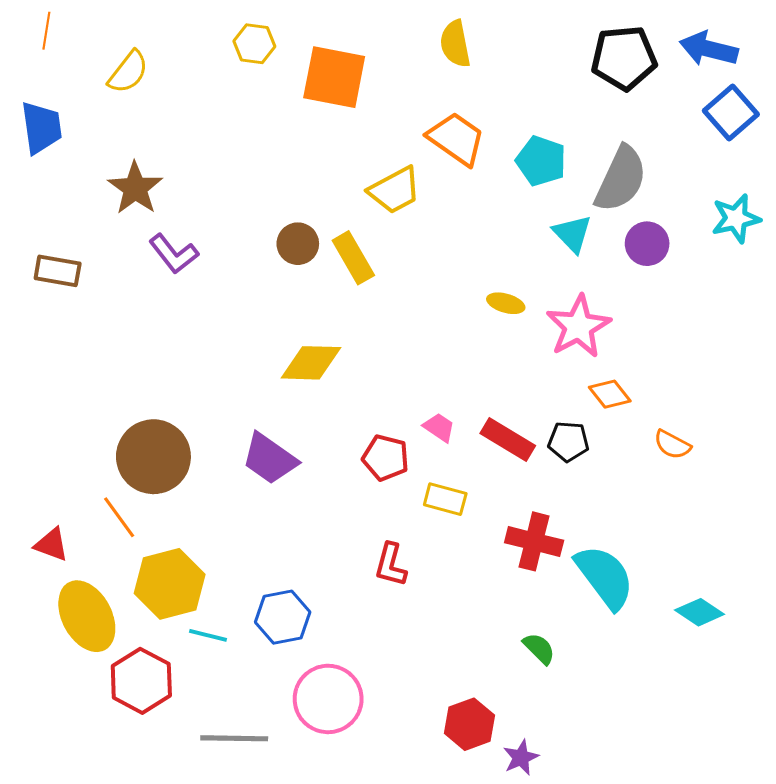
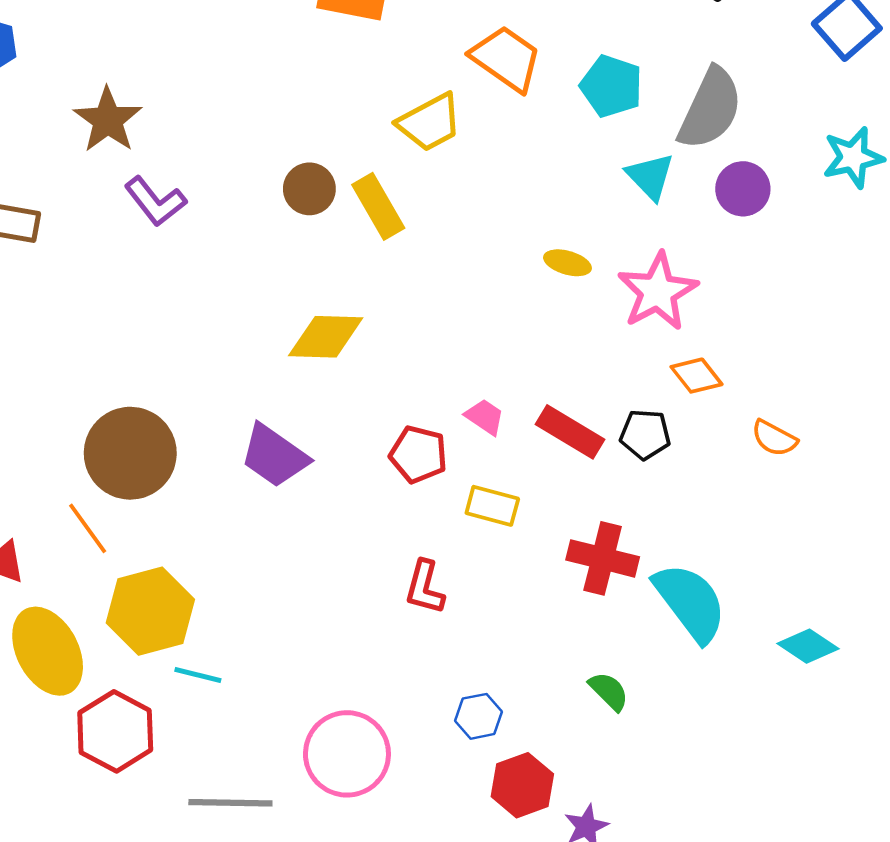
blue hexagon: (283, 617) -> (479, 716), moved, size x0.7

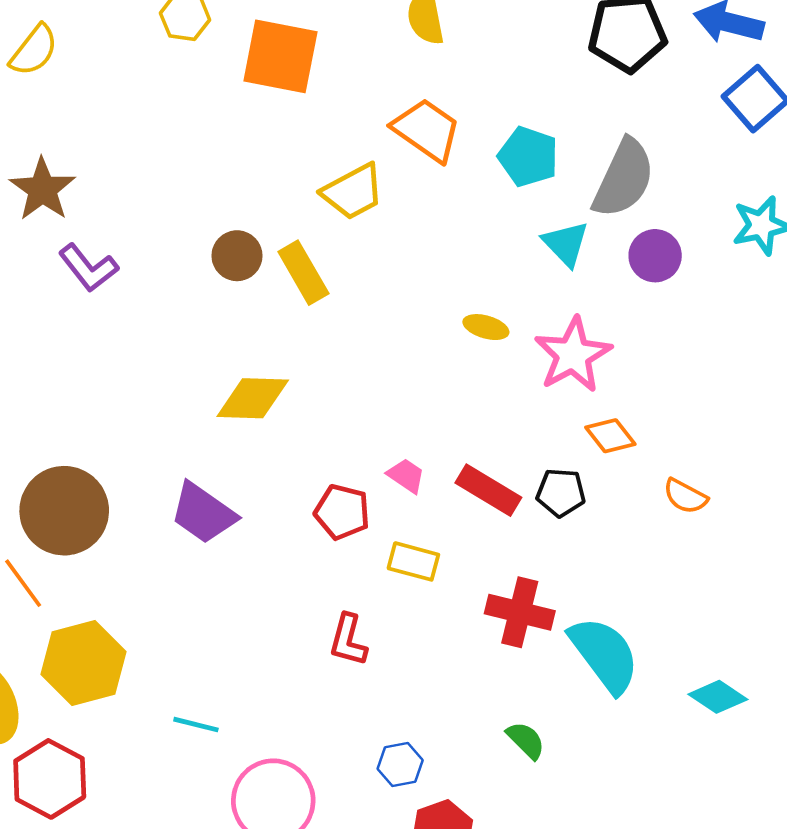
cyan line: (198, 675) -> (196, 725), moved

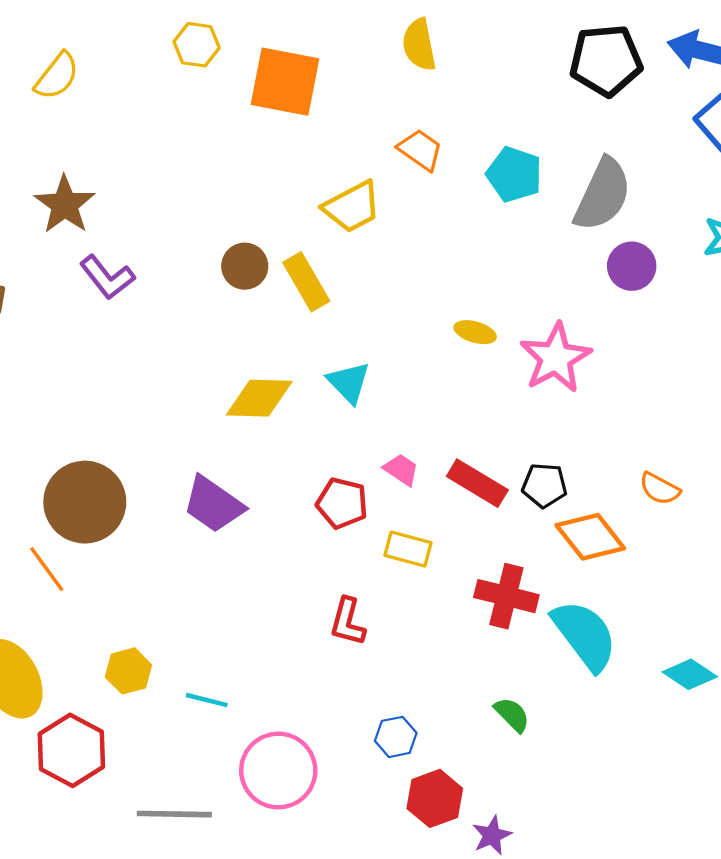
orange trapezoid: (427, 130) -> (420, 150), size x0.7
cyan triangle: (566, 244) -> (349, 382), moved
orange diamond: (610, 436) -> (590, 537), moved, size x1.5
yellow hexagon: (84, 663) -> (128, 671), moved, size x0.6

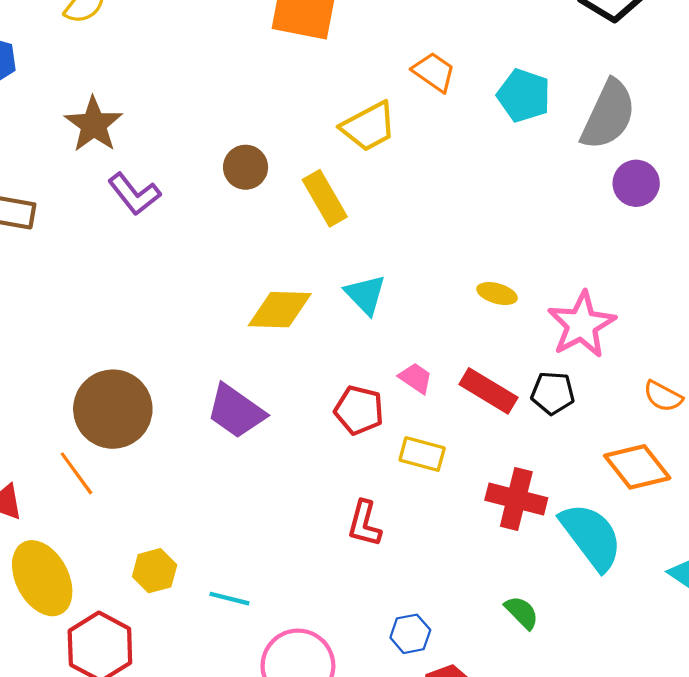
brown circle: (245, 266) -> (246, 167), moved
yellow ellipse: (475, 332) -> (497, 294), moved
pink star: (556, 358) -> (582, 325), moved
orange diamond: (590, 537) -> (637, 467), moved

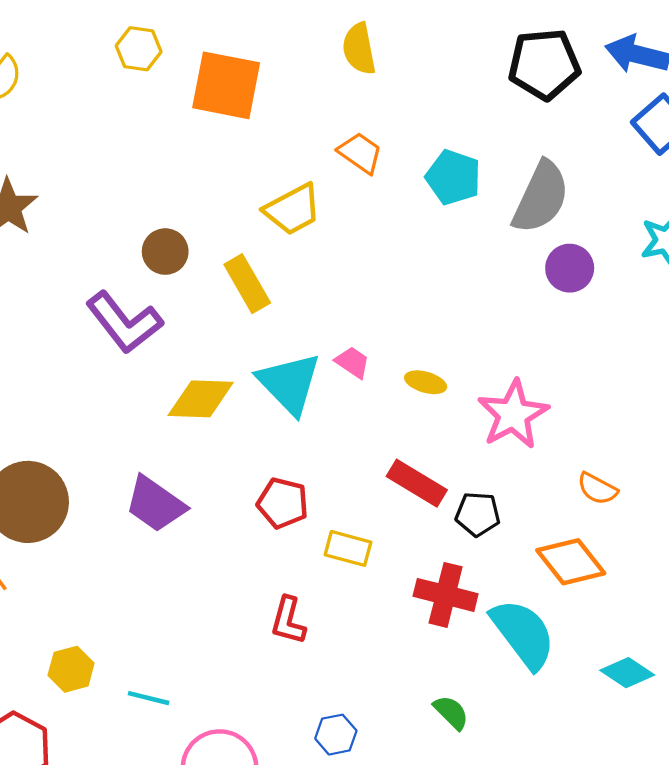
purple L-shape: (134, 194) -> (124, 322), moved, size x1.4
cyan triangle: (365, 295) -> (289, 383), size x1.5
pink trapezoid: (416, 378) -> (352, 362), moved
black pentagon: (553, 393) -> (478, 514), moved

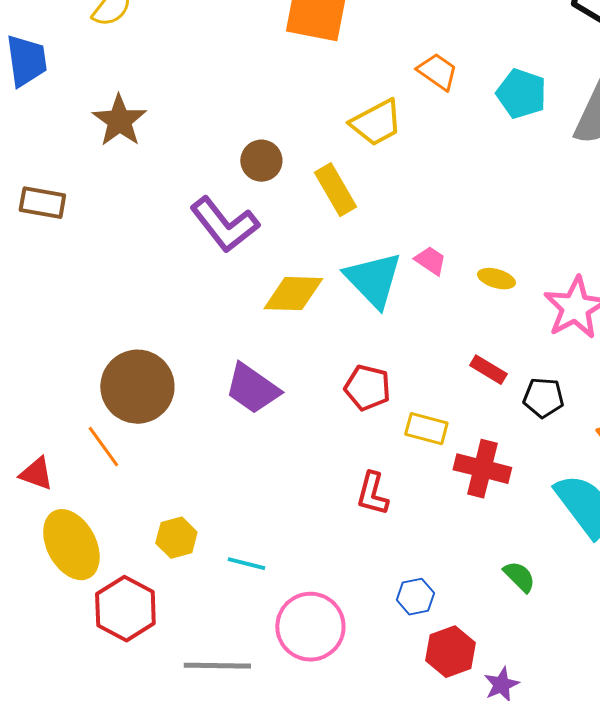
red rectangle: (417, 483) -> (488, 370), size x0.7
red cross: (446, 595) -> (482, 469), moved

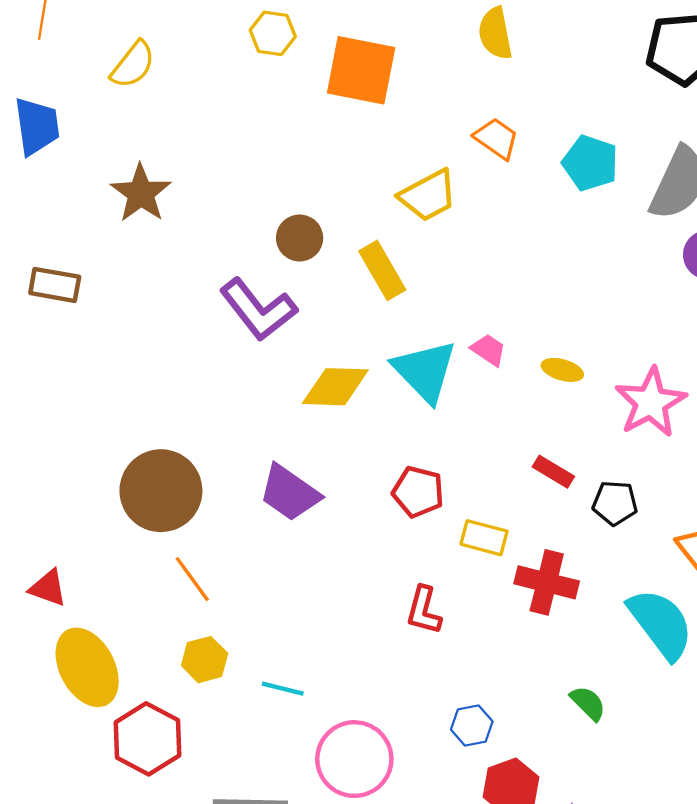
orange line: (103, 447) -> (192, 579), moved

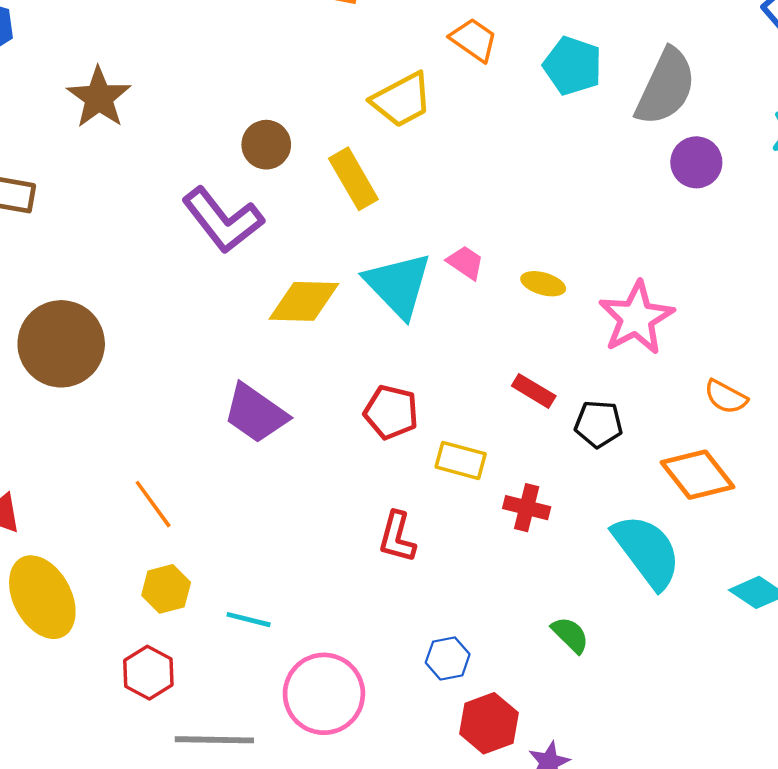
brown circle: (161, 491) -> (61, 344), moved
red cross: (547, 582) -> (527, 508), size x0.7
red hexagon: (147, 739) -> (148, 673), moved, size x0.7

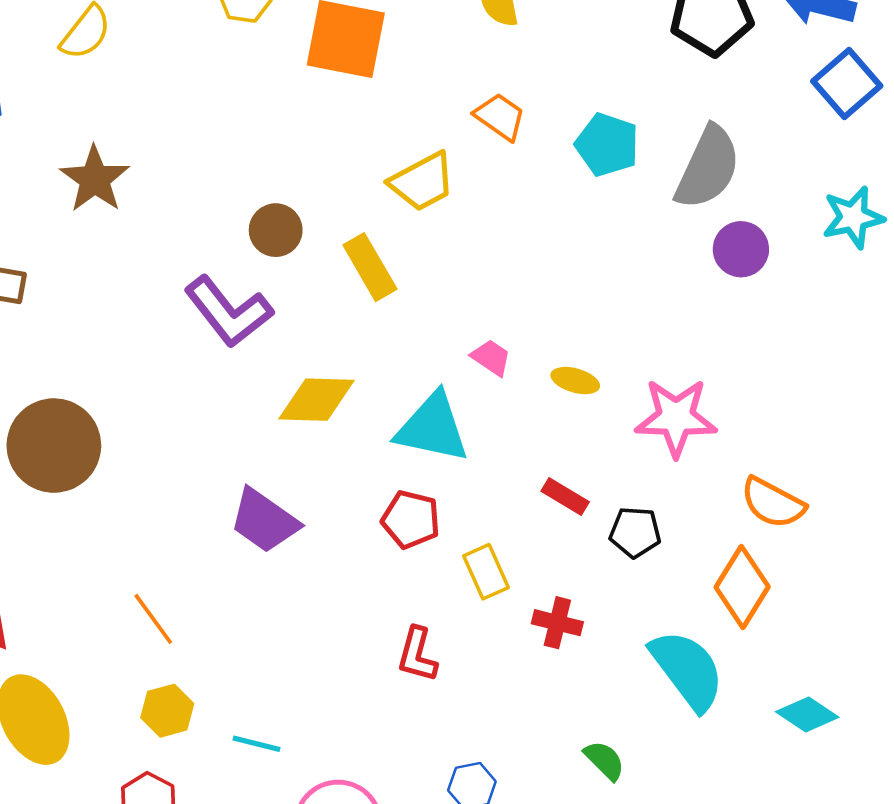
cyan triangle: (398, 285) -> (432, 428), moved, turned -34
pink star: (636, 318) -> (676, 417), turned 30
orange semicircle: (726, 397) -> (773, 503), size x1.4
yellow rectangle: (461, 460) -> (486, 572), turned 51
orange diamond: (698, 475) -> (742, 587), turned 70

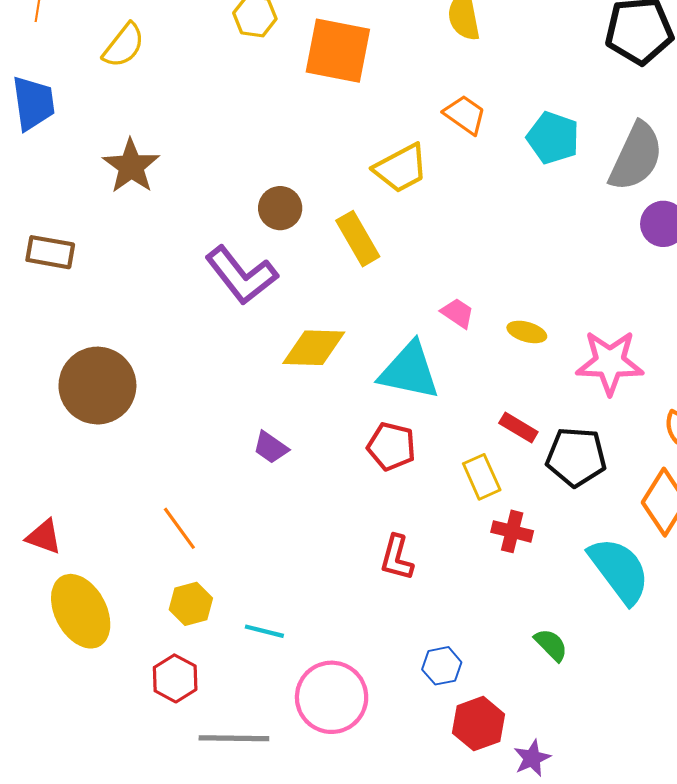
purple trapezoid: (264, 521) -> (271, 447), size x0.6
black pentagon: (635, 532) -> (576, 457), size x1.4
yellow rectangle: (486, 572) -> (482, 477), moved

